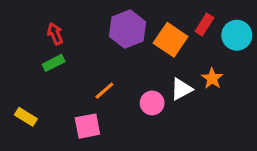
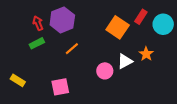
purple hexagon: (127, 29) -> (62, 20), moved
orange line: (104, 91) -> (72, 49), moved

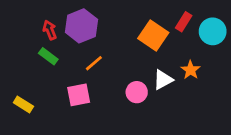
green rectangle: (37, 43) -> (48, 56), turned 64
pink square: (60, 87) -> (79, 95), moved

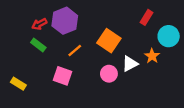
red arrow: (50, 30) -> (39, 24), turned -96
cyan circle: (213, 31) -> (169, 36), moved
orange square: (153, 36) -> (109, 41), moved
pink square: (79, 95) -> (63, 76), turned 30

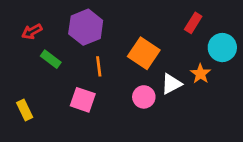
red arrow: (39, 24) -> (32, 32), moved
orange line: (75, 51) -> (99, 66), turned -56
yellow rectangle: (18, 84) -> (25, 110), turned 32

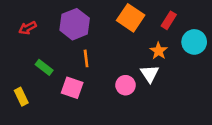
orange square: (144, 53) -> (131, 18), moved
green rectangle: (51, 59) -> (44, 67), moved
orange star: (200, 74) -> (159, 51), moved
white triangle: (171, 84) -> (150, 74), turned -36

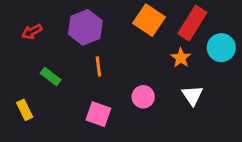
red rectangle: (169, 20) -> (192, 23), size x1.6
white triangle: (150, 74) -> (192, 95), moved
pink square: (72, 88) -> (98, 114), moved

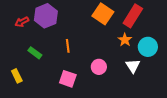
purple hexagon: (85, 27) -> (46, 16), moved
cyan circle: (221, 48) -> (148, 47), moved

